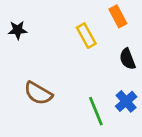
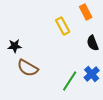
black star: (18, 30) -> (15, 46), moved
green line: (96, 111) -> (70, 81), turned 55

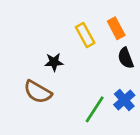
orange rectangle: (86, 12) -> (116, 28), moved
black star: (15, 46) -> (54, 62), moved

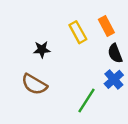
black star: (54, 62) -> (42, 50), moved
blue cross: (124, 100) -> (114, 79), moved

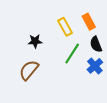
brown semicircle: (34, 84) -> (29, 70), turned 100
green line: (86, 100) -> (72, 54), moved

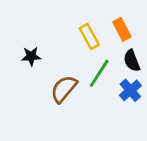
black star: (35, 41) -> (31, 56), moved
brown semicircle: (29, 70) -> (64, 89), moved

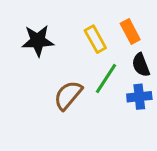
black star: (31, 56) -> (38, 41), moved, size x1.5
blue cross: (130, 90) -> (139, 97), turned 35

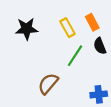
brown semicircle: (68, 95) -> (48, 84), moved
blue cross: (139, 97) -> (99, 94), moved

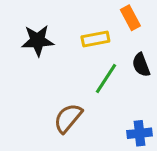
orange rectangle: (92, 22) -> (130, 18), moved
yellow rectangle: (67, 28) -> (95, 39), turned -72

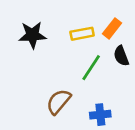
orange rectangle: (130, 18) -> (112, 28), moved, turned 66
blue cross: (140, 133) -> (100, 115), moved

